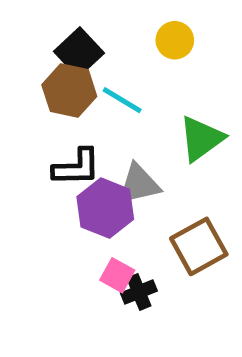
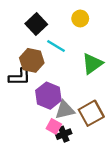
brown hexagon: (69, 91) -> (32, 60), moved
black L-shape: (77, 167) -> (20, 77), moved
gray triangle: (139, 184) -> (65, 110), moved

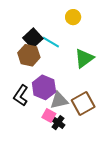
black square: (36, 24) -> (33, 38), moved
black L-shape: (20, 77) -> (21, 95), moved, turned 125
black cross: (64, 134) -> (58, 123), turned -32

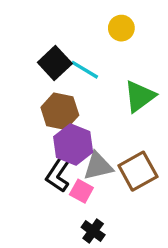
brown hexagon: (29, 55) -> (60, 111), moved
black L-shape: (21, 95) -> (58, 174), moved
black cross: (58, 123) -> (93, 231), moved

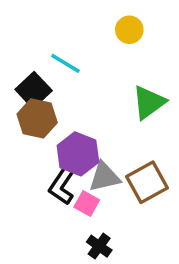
black square: (55, 63) -> (34, 90), moved
cyan line: (85, 70) -> (65, 63), moved
brown hexagon: (60, 111) -> (37, 118), moved

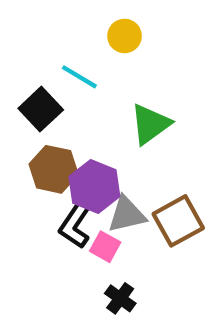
yellow circle: (129, 30) -> (125, 36), moved
green triangle: (149, 102) -> (150, 124), moved
brown hexagon: (37, 118) -> (54, 169), moved

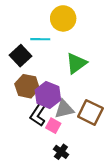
yellow circle: (125, 36) -> (63, 18), size x1.5
cyan line: (79, 77) -> (40, 39), turned -30
brown square: (178, 221) -> (90, 112), turned -35

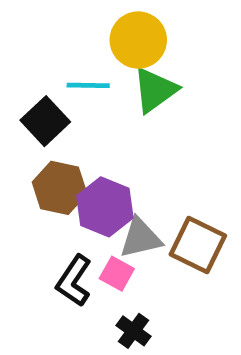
green triangle: (76, 63) -> (155, 90), moved
black L-shape: (38, 115) -> (74, 281), moved

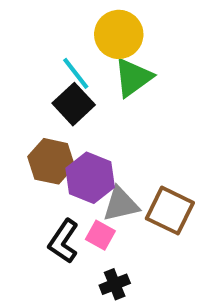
cyan line: (88, 85) -> (76, 73), turned 51
black square: (45, 121) -> (74, 104), moved
black cross: (133, 331) -> (115, 284), turned 32

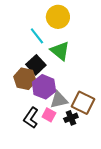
green triangle: (133, 77) -> (60, 51), moved, turned -45
black square: (74, 104) -> (36, 65), moved
black cross: (115, 284) -> (71, 118), moved

